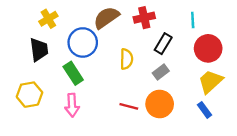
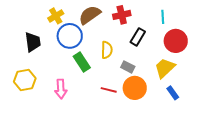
yellow cross: (48, 19) -> (56, 16), moved
gray rectangle: (161, 72) -> (128, 67), moved, turned 64
green rectangle: (73, 73) -> (82, 62), moved
yellow trapezoid: (210, 82) -> (165, 68), moved

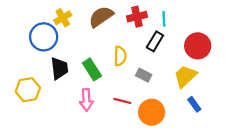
cyan line: (163, 17) -> (164, 19), moved
blue circle: (70, 36) -> (44, 37), moved
black trapezoid: (33, 42) -> (59, 68), moved
orange circle: (135, 88) -> (152, 112), moved
pink arrow: (61, 89) -> (86, 100), moved

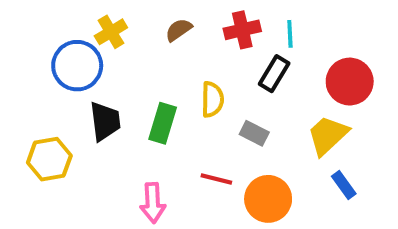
brown semicircle: (101, 17) -> (179, 30), size x0.6
green rectangle: (92, 69) -> (163, 123), turned 50
pink arrow: (86, 100) -> (153, 203), moved

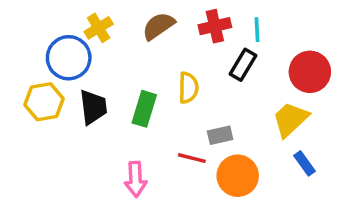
brown semicircle: (179, 30) -> (158, 26), size x1.4
gray rectangle: (254, 133) -> (220, 135), moved, turned -40
yellow hexagon: (49, 159) -> (44, 102), moved

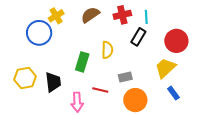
yellow hexagon: (44, 102) -> (25, 78), moved
black trapezoid: (93, 107) -> (53, 82), moved
red line: (192, 158) -> (100, 90), moved

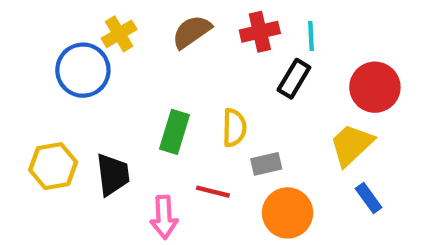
yellow semicircle: (107, 50) -> (234, 128), moved

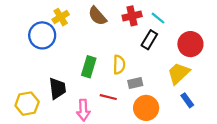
brown semicircle: (192, 32) -> (97, 16), turned -96
cyan line: (311, 36) -> (158, 18), turned -48
yellow hexagon: (53, 166) -> (27, 104), moved

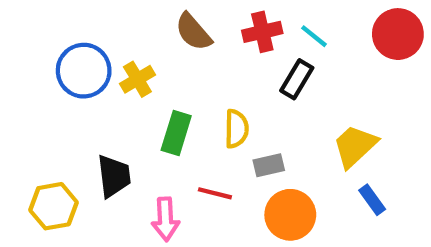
yellow cross: (61, 17) -> (137, 79), moved
red circle: (190, 44) -> (398, 34), moved

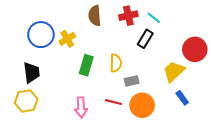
brown semicircle: (193, 32) -> (95, 16), turned 36
red circle: (398, 34) -> (195, 49), moved
black trapezoid: (114, 176) -> (31, 73), moved
red line: (215, 193) -> (114, 102), moved

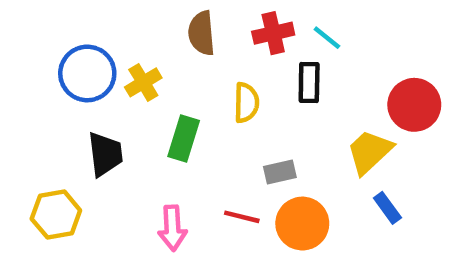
black rectangle: (145, 39) -> (309, 82), turned -30
yellow semicircle: (116, 63) -> (246, 103), moved
black trapezoid: (31, 73) -> (105, 154), moved

